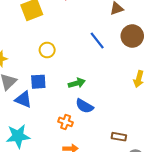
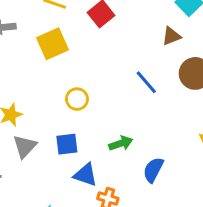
blue triangle: (23, 99) -> (85, 175), moved
blue semicircle: (84, 106) -> (153, 170), moved, turned 90

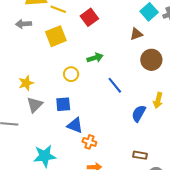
blue line: (146, 82) -> (115, 85), moved
green arrow: (121, 143) -> (95, 58), moved
blue semicircle: (153, 170) -> (139, 113), moved

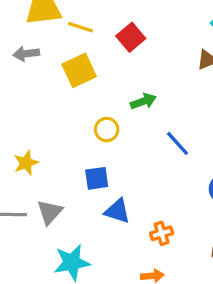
yellow star: (26, 83) -> (26, 163), moved
gray triangle: (35, 105) -> (50, 212), moved
orange cross: (89, 142) -> (162, 233), moved, turned -32

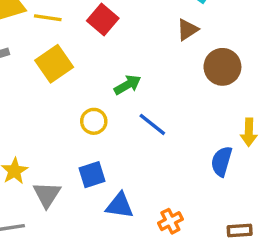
blue line: (177, 143) -> (152, 124), moved
gray triangle: (50, 212) -> (47, 195), moved

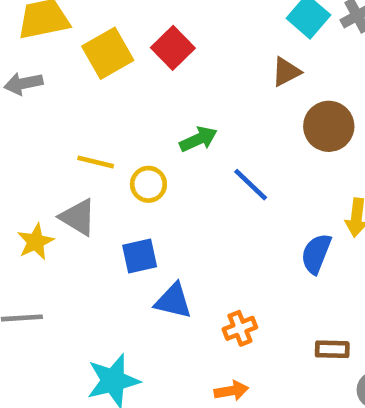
yellow line: (48, 18) -> (96, 162), moved
yellow square: (54, 64) -> (108, 53), moved
blue line: (152, 124) -> (251, 185), moved
gray triangle: (47, 195) -> (78, 217), moved, turned -36

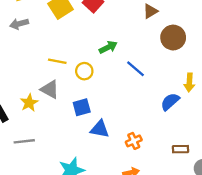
blue semicircle: (316, 254) -> (170, 102), turned 30

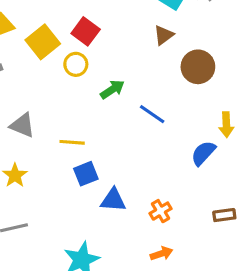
yellow line: (57, 61) -> (72, 142), moved
yellow circle: (84, 71) -> (76, 64), moved
gray triangle: (50, 89) -> (22, 125), moved

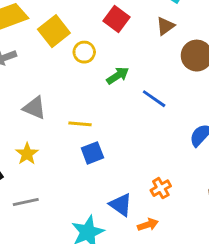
red square: (86, 31) -> (116, 19), moved
blue triangle: (113, 200) -> (121, 205), moved, turned 30
orange arrow: (162, 254) -> (148, 225), moved

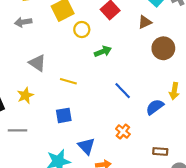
blue line: (154, 99) -> (123, 91), moved
blue square: (92, 153) -> (64, 115), moved
orange cross: (161, 188) -> (123, 132), moved, turned -32

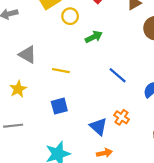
blue triangle: (86, 146) -> (98, 127), moved

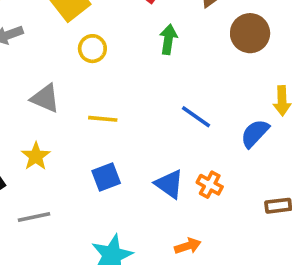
yellow circle: (70, 16) -> (92, 49), moved
green arrow: (94, 37) -> (168, 39), moved, turned -49
blue triangle: (98, 127) -> (169, 184), moved

